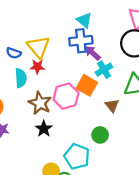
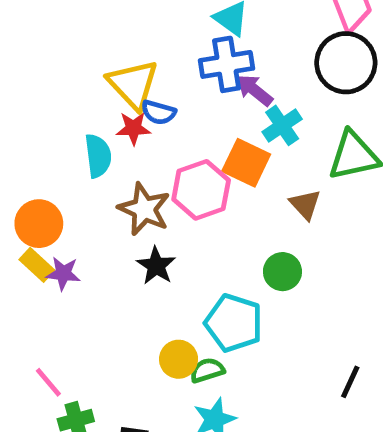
blue semicircle: (14, 53) -> (159, 112), moved

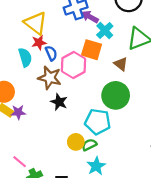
blue semicircle: (159, 112) -> (51, 53), moved, turned -120
green circle: (282, 272) -> (116, 95), size x1.6

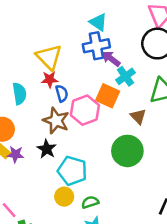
cyan semicircle: (25, 57) -> (19, 94), moved
black star: (59, 102) -> (47, 149), moved
cyan pentagon: (98, 122) -> (72, 171), moved
yellow circle: (76, 142) -> (64, 197), moved

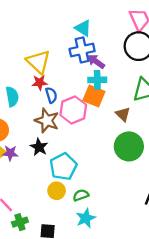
cyan cross: (125, 76) -> (97, 80), moved, turned 36
green circle: (127, 151) -> (129, 146), moved
cyan pentagon: (72, 171) -> (63, 167), turned 30

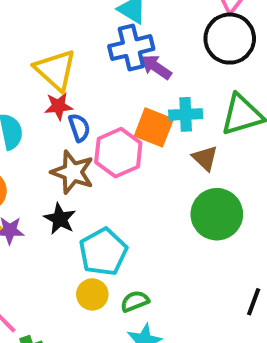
cyan cross: (97, 80) -> (186, 114), moved

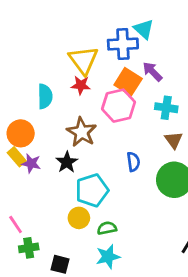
blue cross: (131, 48) -> (123, 44), moved
orange square: (154, 127) -> (128, 82), moved
blue semicircle: (79, 128) -> (133, 162), moved
pink hexagon: (118, 153) -> (119, 106), moved

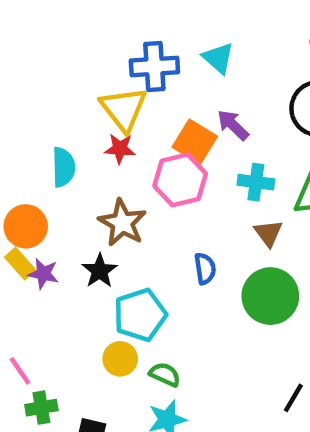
blue cross: (123, 44) -> (154, 66), moved
green semicircle: (107, 228) -> (165, 374), turned 36

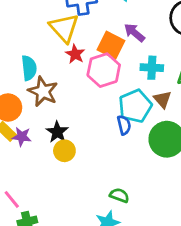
red star: (120, 149) -> (75, 54), moved, turned 30
brown star: (122, 223) -> (43, 91), moved
cyan pentagon: (140, 315) -> (135, 106), moved
yellow circle: (120, 359) -> (64, 151), moved
green semicircle: (165, 374) -> (119, 195), moved

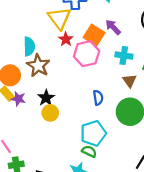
cyan pentagon: (135, 106) -> (93, 133), moved

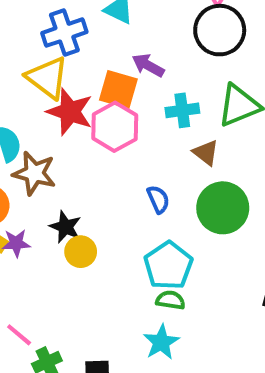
red star: (66, 39) -> (70, 112), size x1.6

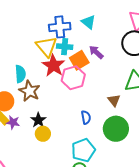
orange square: (118, 89) -> (79, 60), turned 30
cyan cross: (182, 110) -> (65, 47), moved

